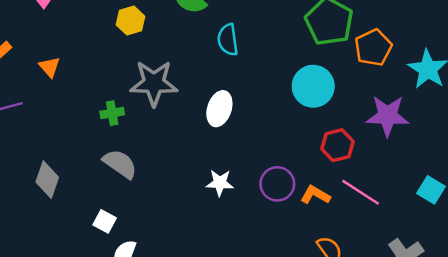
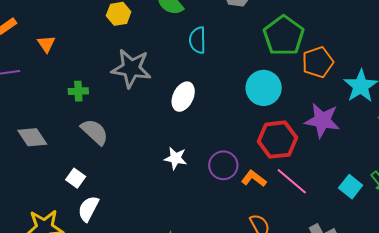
green cross: (112, 113) -> (78, 91), moved
red hexagon: (337, 145) -> (277, 140), size x1.4
gray diamond: (47, 180) -> (32, 137), turned -60

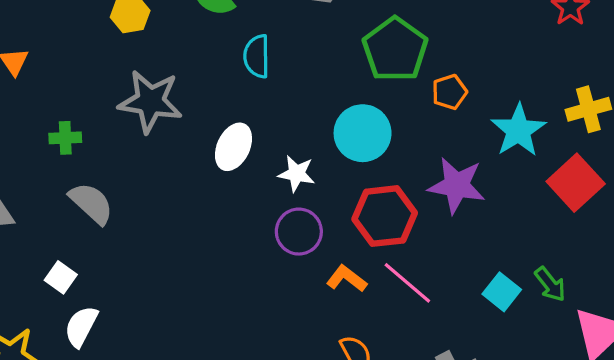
orange pentagon: (318, 62) -> (449, 92), size x0.7
white star: (176, 158) -> (297, 174), moved
purple circle: (223, 165) -> (299, 232), moved

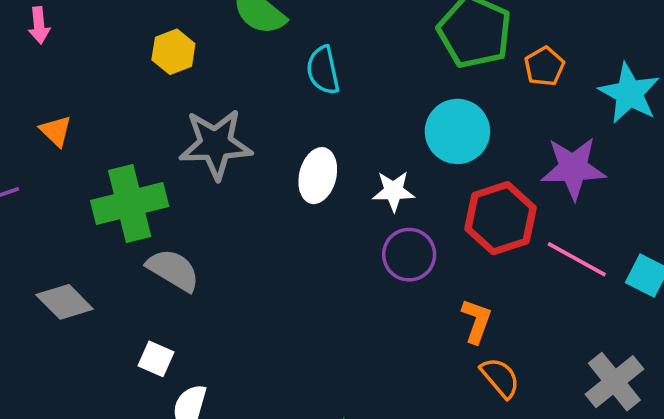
green cross: (65, 138) -> (130, 204), size x2.0
orange L-shape: (347, 279) -> (476, 321), moved, turned 84
pink line: (407, 283) -> (577, 259), moved

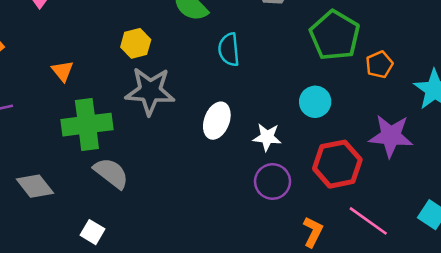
yellow hexagon: (173, 52) -> (136, 43), moved
orange triangle: (56, 131) -> (63, 71), moved
cyan circle: (457, 131) -> (315, 102), size x0.7
pink line: (577, 259) -> (368, 221), moved

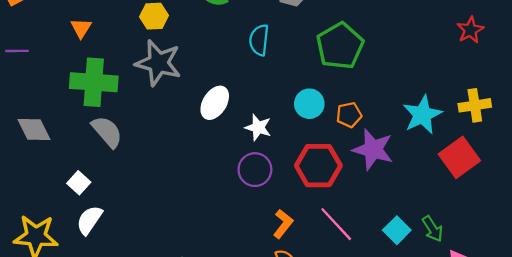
cyan semicircle: (229, 50) -> (259, 40), moved
orange pentagon: (379, 65) -> (349, 115), moved

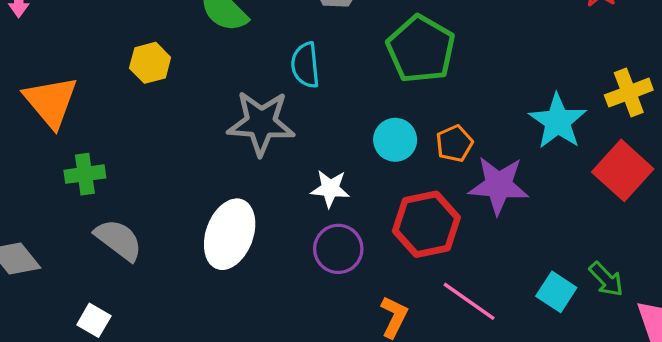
orange triangle: (81, 28) -> (51, 102), size x1.8
gray star: (158, 63) -> (261, 123), moved
green cross: (94, 82) -> (85, 174), size x0.6
white ellipse: (215, 103) -> (230, 234), moved, size x1.4

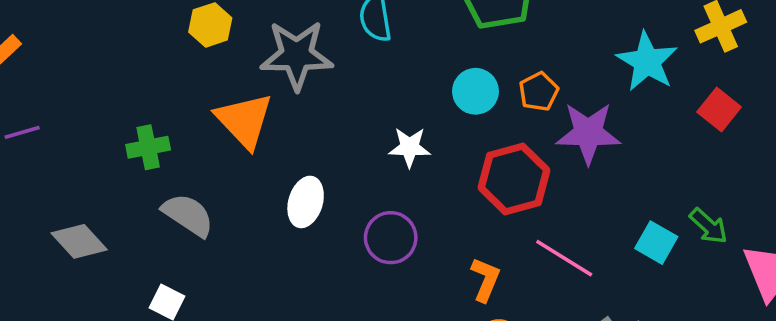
orange triangle: (51, 102) -> (244, 120), moved
gray star: (261, 123) -> (297, 55), moved
red square: (623, 170) -> (719, 109), size x0.7
white ellipse: (230, 234) -> (306, 202), size x0.7
purple circle: (338, 249) -> (391, 238), moved

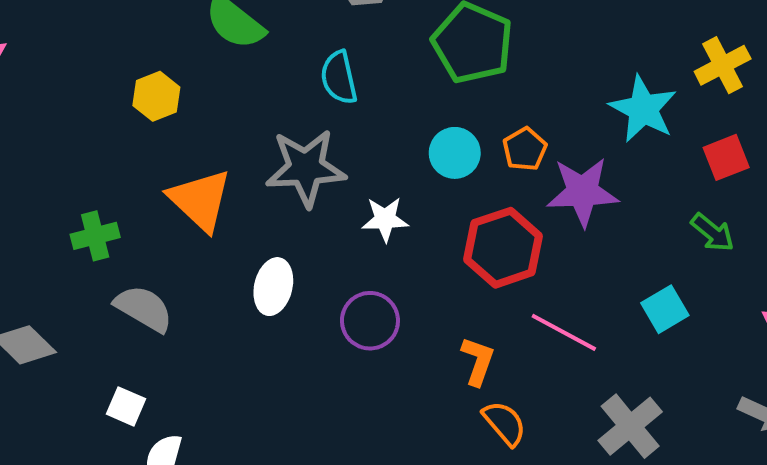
gray star: (297, 55) -> (306, 168), moved
red square: (719, 109) -> (726, 157), turned 33
green arrow: (709, 226) -> (713, 232), moved
cyan square: (656, 243) -> (665, 309), turned 33

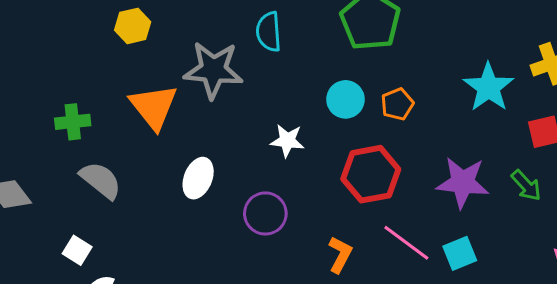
gray star: (306, 168) -> (213, 70), moved
purple star: (582, 192) -> (463, 182), moved
cyan square: (665, 309) -> (460, 253), moved

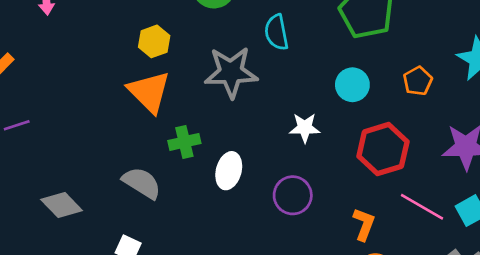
orange pentagon: (397, 104) -> (418, 81), moved
orange triangle: (154, 107) -> (149, 92), moved
green cross: (73, 122) -> (184, 142), moved

